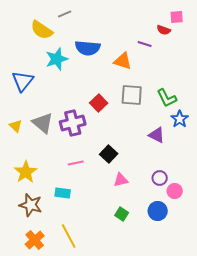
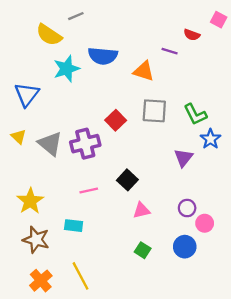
pink square: (177, 17) -> (219, 20), moved, turned 32
yellow triangle: (16, 126) -> (19, 137), moved
purple triangle: (157, 135) -> (184, 158), turned 42

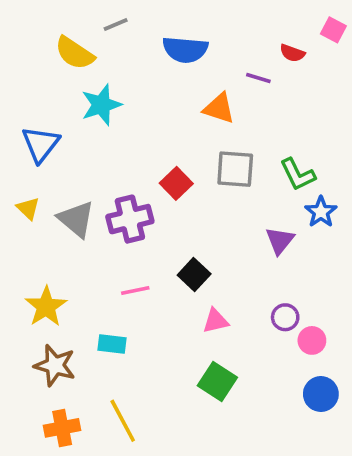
blue semicircle: (103, 56) -> (185, 49), moved
blue circle: (185, 247) -> (321, 394), moved
green square: (143, 250) -> (217, 382), size x1.5
orange cross: (41, 281) -> (62, 428), turned 30

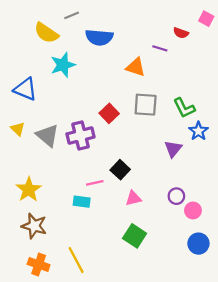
blue semicircle: (185, 49) -> (99, 37), moved
blue triangle: (41, 144) -> (25, 89), turned -45
pink line: (135, 290) -> (95, 183), moved
cyan rectangle: (112, 344) -> (82, 202), moved
orange cross: (62, 428) -> (39, 265), turned 30

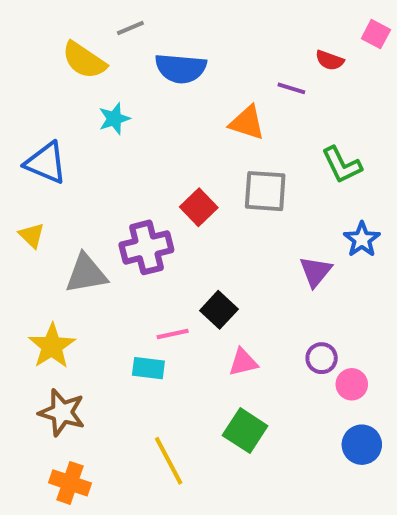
cyan star: (63, 65) -> (114, 119), size x0.7
green L-shape: (184, 108) -> (342, 165), moved
gray triangle: (47, 135) -> (86, 274), moved, turned -50
yellow line: (76, 260) -> (169, 461), moved

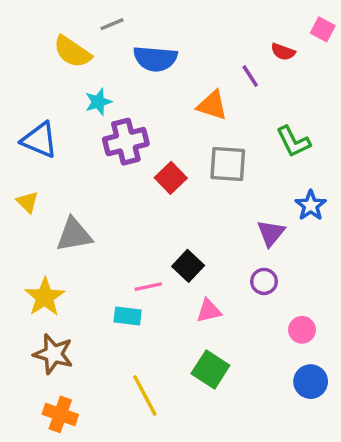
purple line: (291, 88) -> (250, 76), turned 40
purple cross: (146, 247) -> (126, 142), moved
purple circle: (322, 358) -> (264, 281), moved

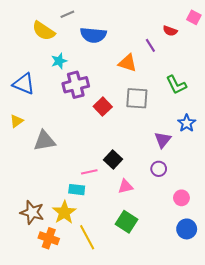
yellow triangle: (27, 202) -> (17, 121), turned 40
yellow star: (45, 297) -> (64, 212), moved
orange cross: (60, 414) -> (49, 238), moved

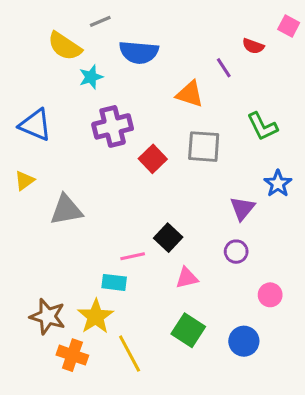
cyan star: (59, 61) -> (91, 77), moved
blue circle: (187, 229) -> (244, 341), moved

